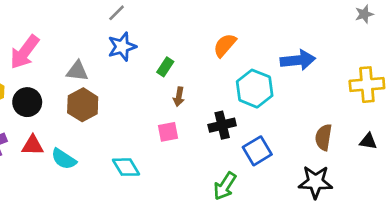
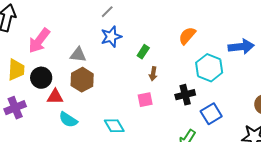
red triangle: (33, 145) -> (55, 97), moved

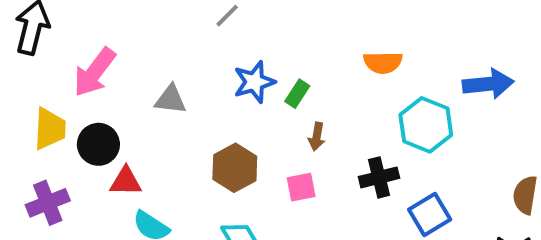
orange semicircle: (187, 36) -> (383, 62), turned -132
blue star: (111, 37) -> (254, 82), moved
brown hexagon: (82, 80) -> (235, 168), moved

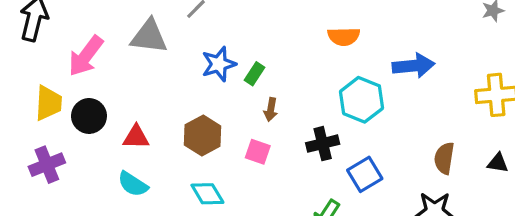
orange semicircle: (383, 62) -> (344, 36), moved
gray triangle: (171, 100) -> (149, 36), moved, size x1.4
red triangle: (126, 181) -> (136, 137), moved
pink square: (301, 187) -> (258, 152), turned 30

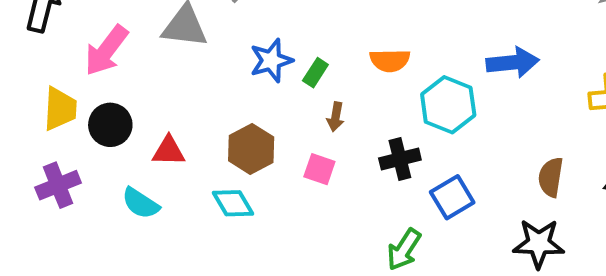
orange semicircle: (344, 36) -> (390, 60), moved
cyan semicircle: (133, 184) -> (140, 203), moved
cyan diamond: (207, 194) -> (233, 203), moved

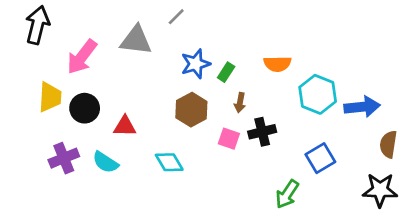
blue arrow: (513, 62) -> (362, 107), moved
brown hexagon: (251, 149) -> (191, 110), moved
black cross: (400, 159) -> (262, 132), moved
purple cross: (58, 185) -> (64, 158), moved

